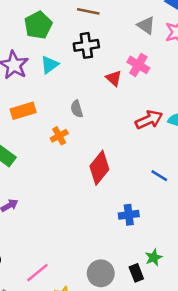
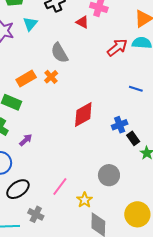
gray semicircle: (77, 109) -> (59, 53), size x1.5
orange rectangle: (23, 111) -> (26, 79), moved
red diamond: (99, 168) -> (83, 115), moved, turned 36
black rectangle: (136, 273) -> (133, 138), moved

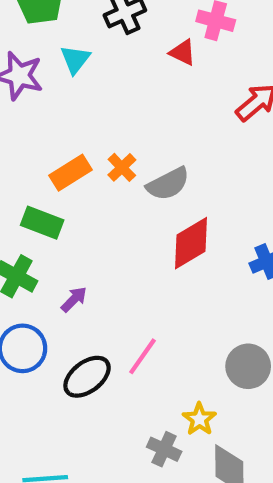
gray semicircle: (59, 53) -> (168, 184), moved, turned -85
pink line: (60, 187) -> (142, 356), moved
black ellipse: (18, 189) -> (87, 377), moved
gray cross: (36, 214) -> (164, 449), moved

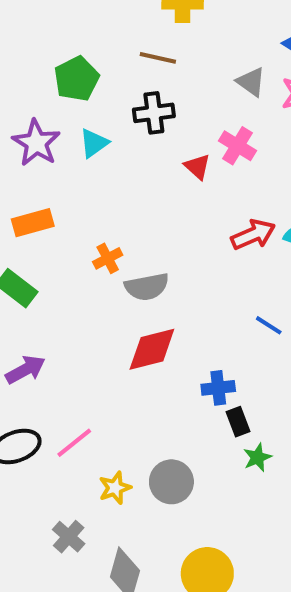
orange rectangle: (70, 173) -> (33, 223), moved
purple arrow: (74, 299) -> (25, 370), size x1.4
yellow star: (199, 419) -> (115, 488), moved

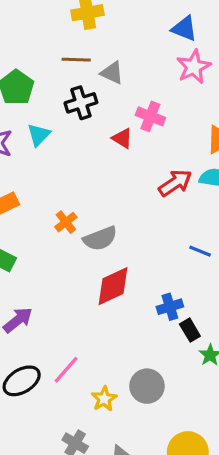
gray triangle: (251, 82) -> (112, 73), moved

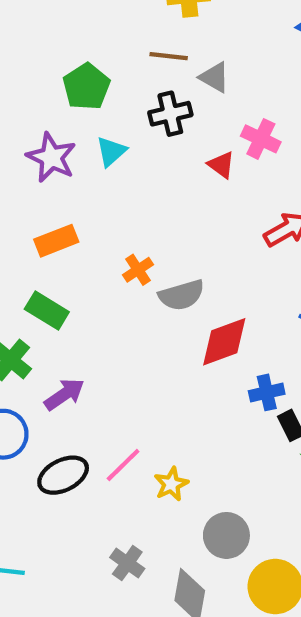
red diamond: (113, 286) -> (224, 342), moved
gray circle: (147, 386) -> (226, 535), moved
yellow star: (104, 399) -> (171, 484), moved

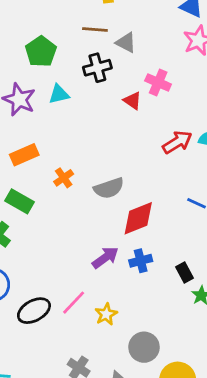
cyan triangle: (111, 152) -> (59, 94), turned 30
orange cross: (138, 270) -> (64, 178), moved
blue cross: (267, 392) -> (141, 261), moved
purple arrow: (64, 394) -> (105, 258), moved

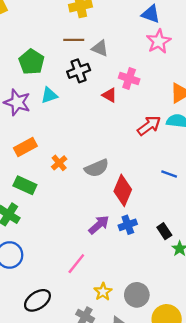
red diamond: (138, 218) -> (123, 190), turned -40
black ellipse: (34, 311) -> (37, 300), moved
yellow star: (106, 314) -> (103, 292), moved

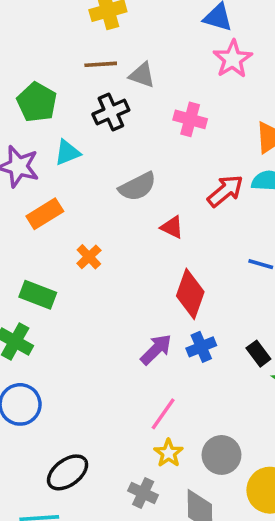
red triangle: (109, 95) -> (172, 227), moved
orange rectangle: (25, 147) -> (45, 214), moved
gray semicircle: (97, 168) -> (137, 187), moved
pink line: (76, 264) -> (163, 414), moved

